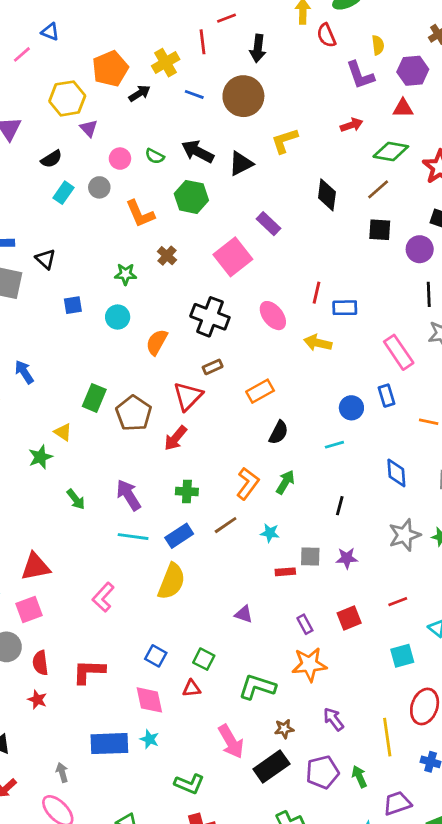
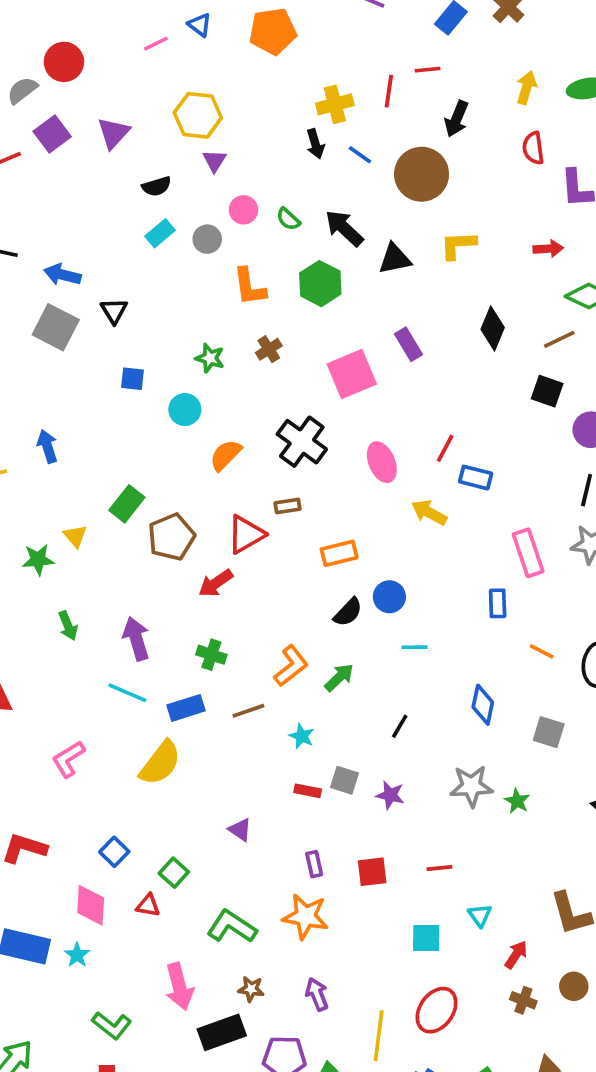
red semicircle: (326, 35) -> (533, 148), moved
orange pentagon: (110, 69) -> (273, 31), moved
black arrow: (140, 93) -> (315, 144), moved, turned 90
blue circle: (351, 408) -> (389, 597), moved

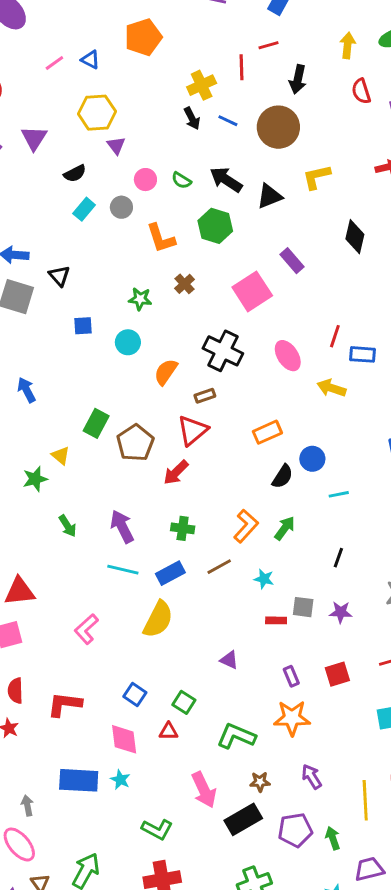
blue triangle: (200, 25) -> (90, 60), moved
brown rectangle: (288, 506) -> (205, 396), moved

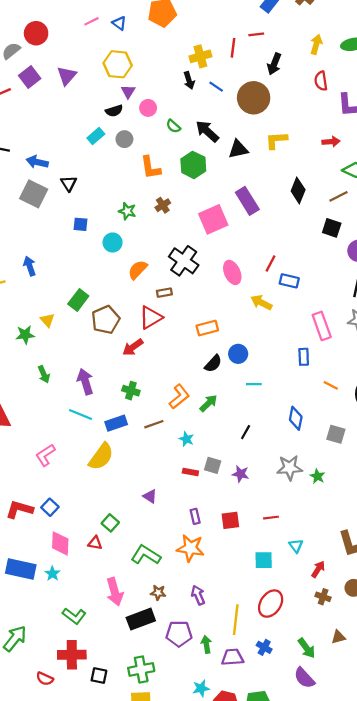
black semicircle: (75, 173) -> (114, 111), moved
pink circle: (145, 180) -> (148, 108), moved
purple rectangle: (292, 261) -> (247, 201), size x1.4
blue square: (135, 695) -> (50, 507), moved
purple trapezoid: (369, 869) -> (232, 657), moved

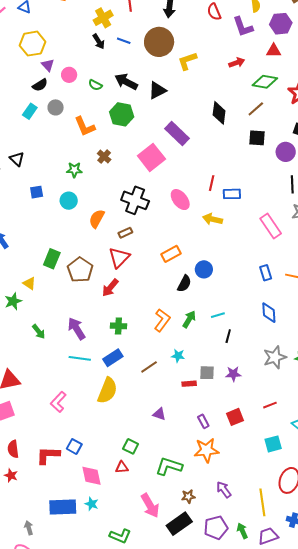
yellow L-shape: (276, 140) -> (187, 61), moved
blue rectangle: (304, 357) -> (266, 273), moved
cyan line: (254, 384) -> (218, 315), moved
brown line: (154, 424) -> (149, 367), moved

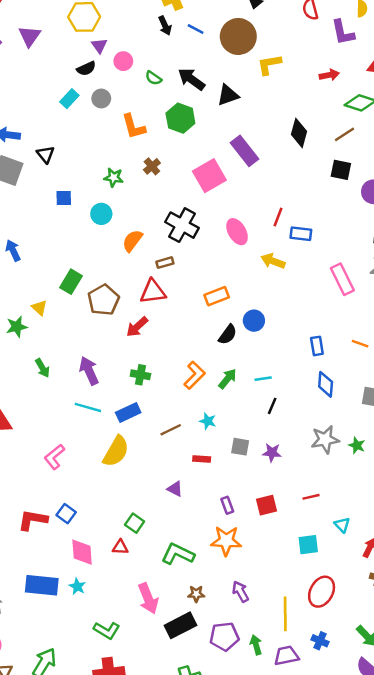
red triangle: (119, 257) -> (153, 292), turned 30
blue rectangle: (266, 273) -> (317, 346), moved
red rectangle: (189, 384) -> (202, 459), moved

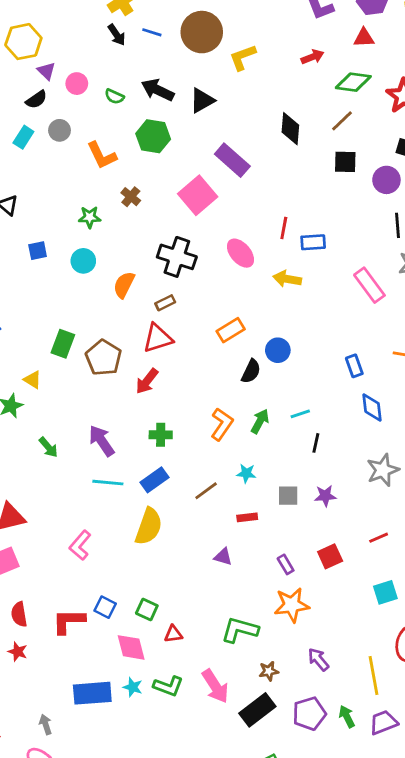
green square: (135, 523) -> (147, 609), moved
green L-shape: (107, 630) -> (168, 686), moved

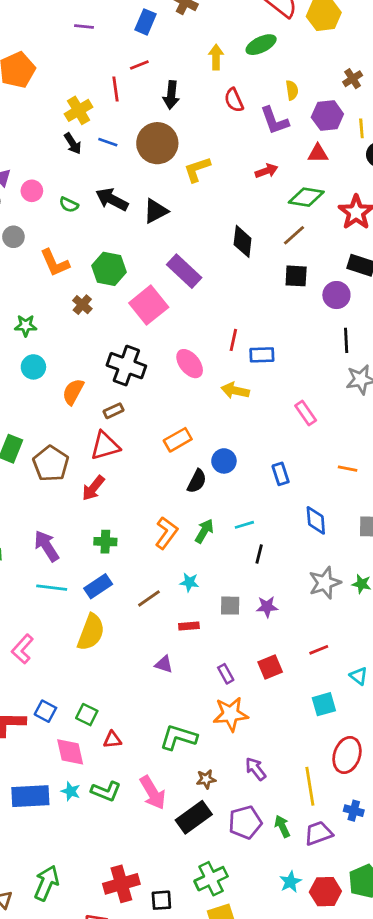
green hexagon: (153, 136) -> (109, 269), moved
green star: (90, 217) -> (26, 326), moved
pink rectangle: (369, 285) -> (306, 413), moved, size x0.7
blue rectangle: (354, 366) -> (281, 474), moved

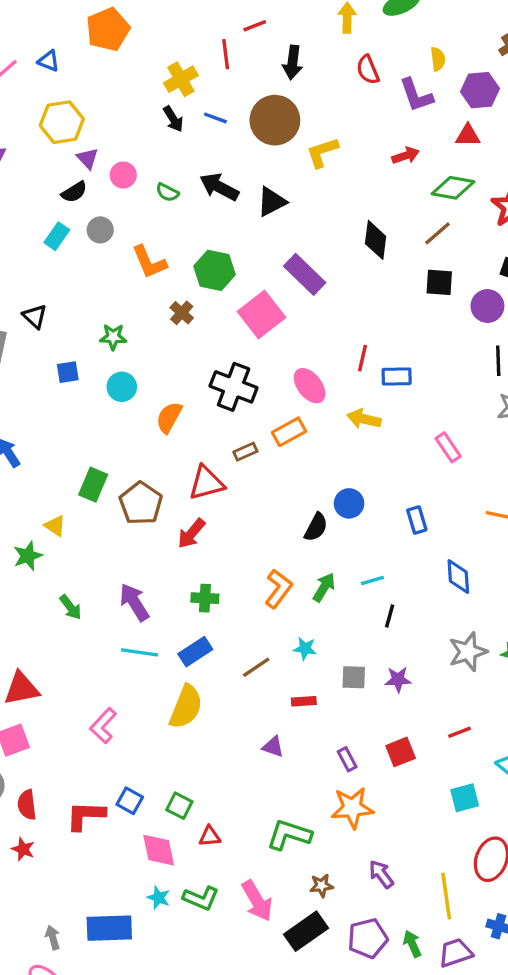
brown rectangle: (114, 411) -> (245, 452), moved
orange rectangle: (178, 440) -> (289, 432), moved
blue rectangle: (30, 796) -> (109, 928), moved

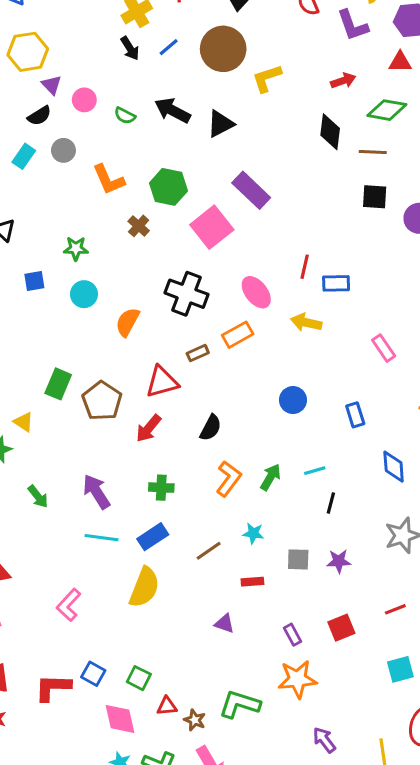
blue line: (215, 118) -> (169, 47), turned -60
brown line: (437, 233) -> (373, 152), turned 44
black diamond: (376, 240) -> (330, 132), moved
black semicircle: (316, 527) -> (211, 428), moved
brown star: (321, 886) -> (195, 720), moved, turned 30

